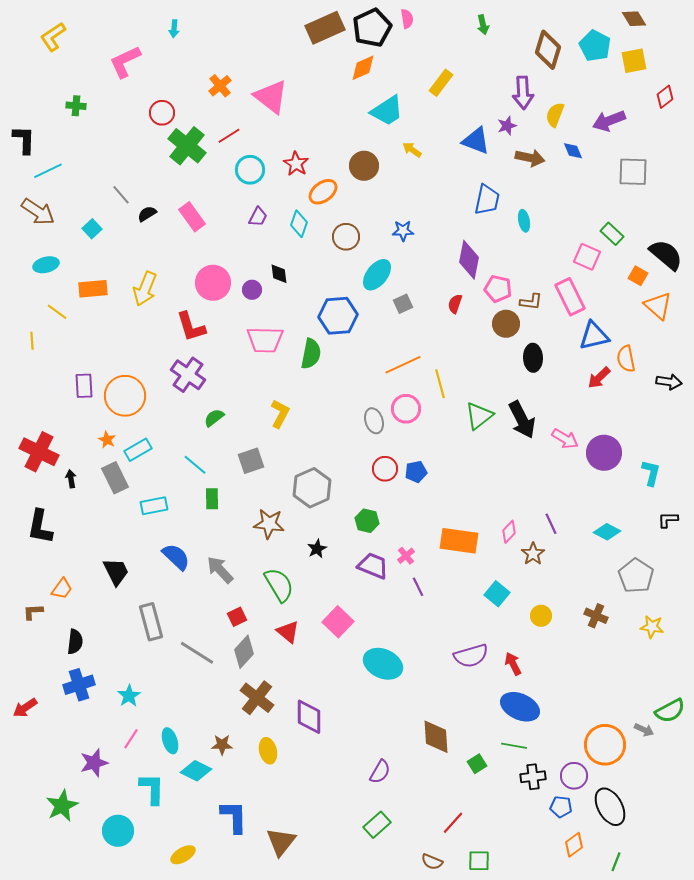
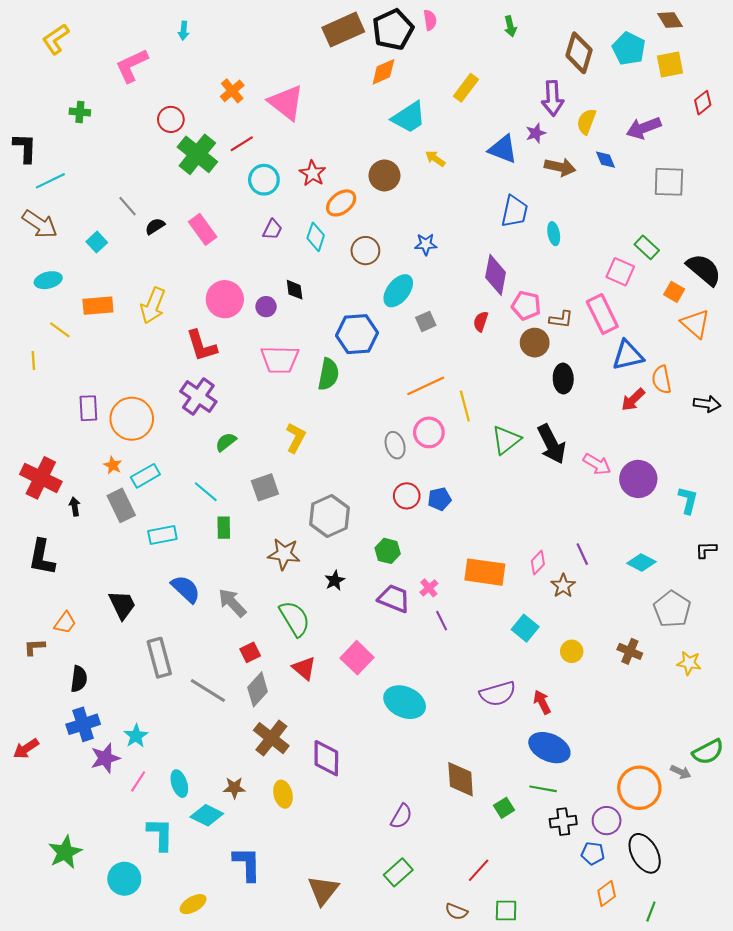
purple star: (94, 763) -> (105, 758), moved
brown triangle: (281, 842) -> (323, 890), moved

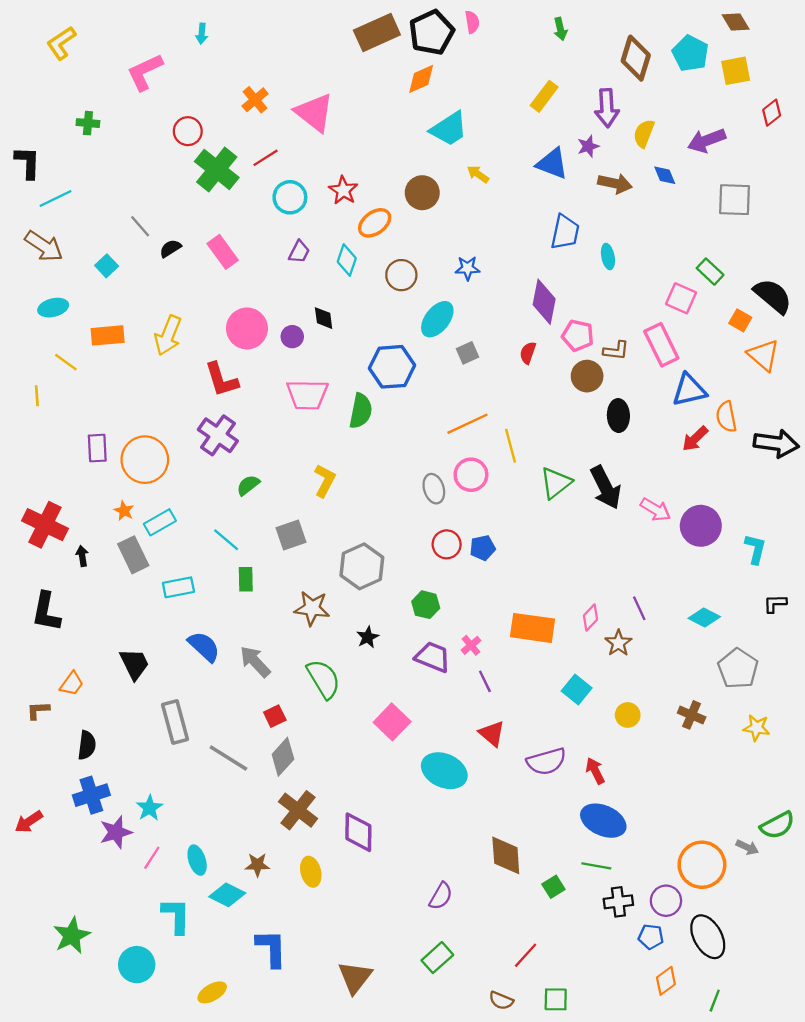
yellow rectangle: (466, 88) -> (544, 96), moved
black arrow: (707, 404) -> (776, 443), size x1.5
red triangle: (304, 668) -> (492, 734), moved

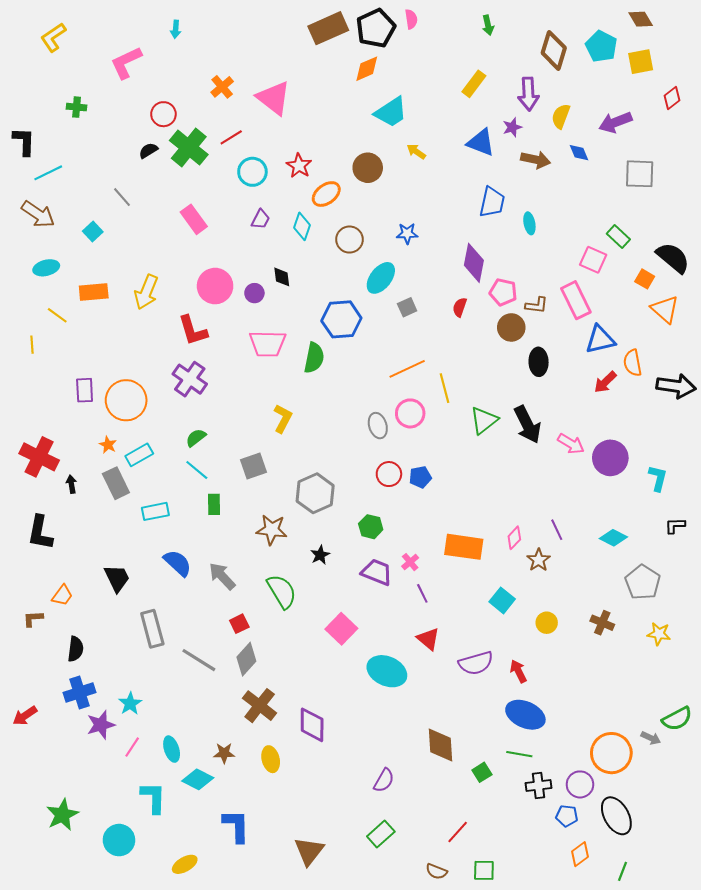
black semicircle: (170, 248) -> (148, 151), moved
green semicircle: (248, 485) -> (196, 438), moved

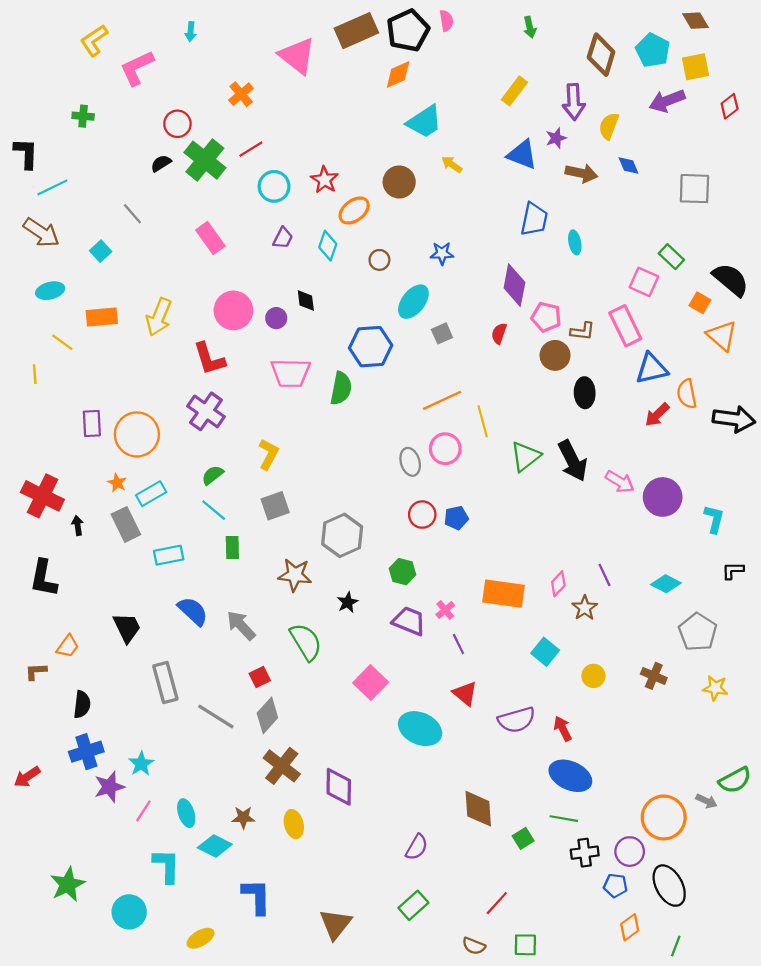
yellow L-shape: (53, 37) -> (94, 40), moved
pink triangle: (274, 98) -> (297, 56), moved
purple arrow: (615, 122) -> (667, 101), moved
brown circle: (349, 240) -> (379, 260), size x0.7
yellow L-shape: (283, 418) -> (269, 454), moved

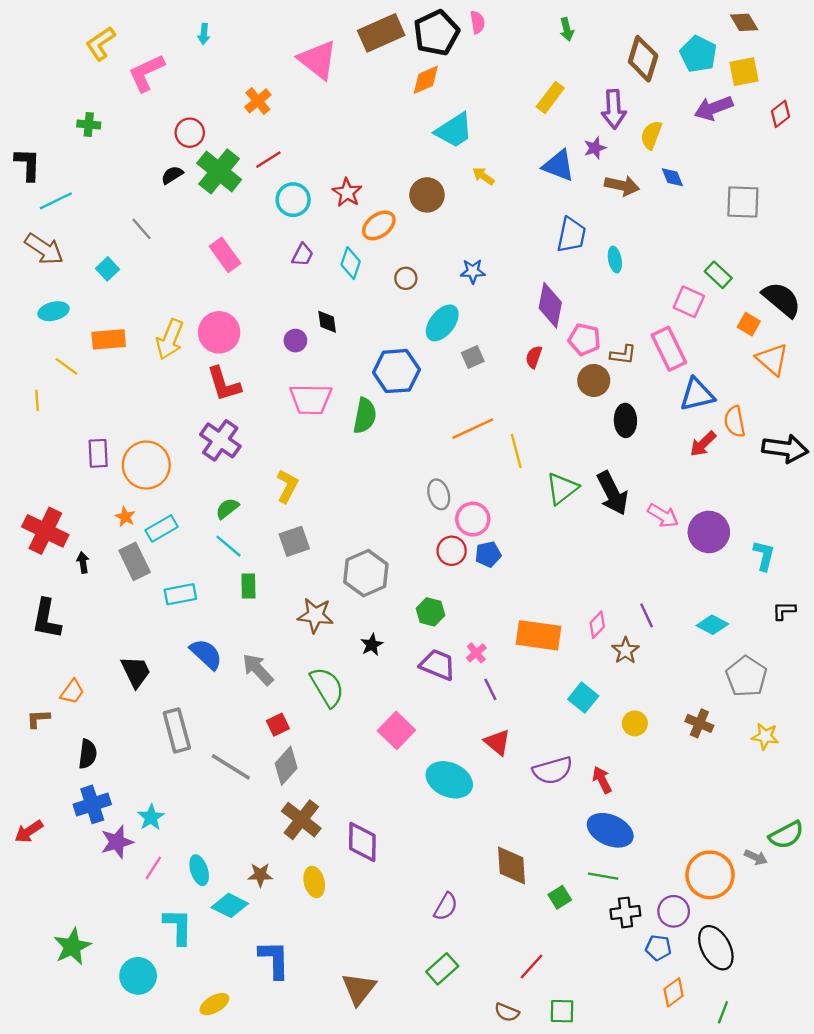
pink circle: (233, 310) -> (219, 332), moved
pink circle: (445, 449) -> (473, 519), moved

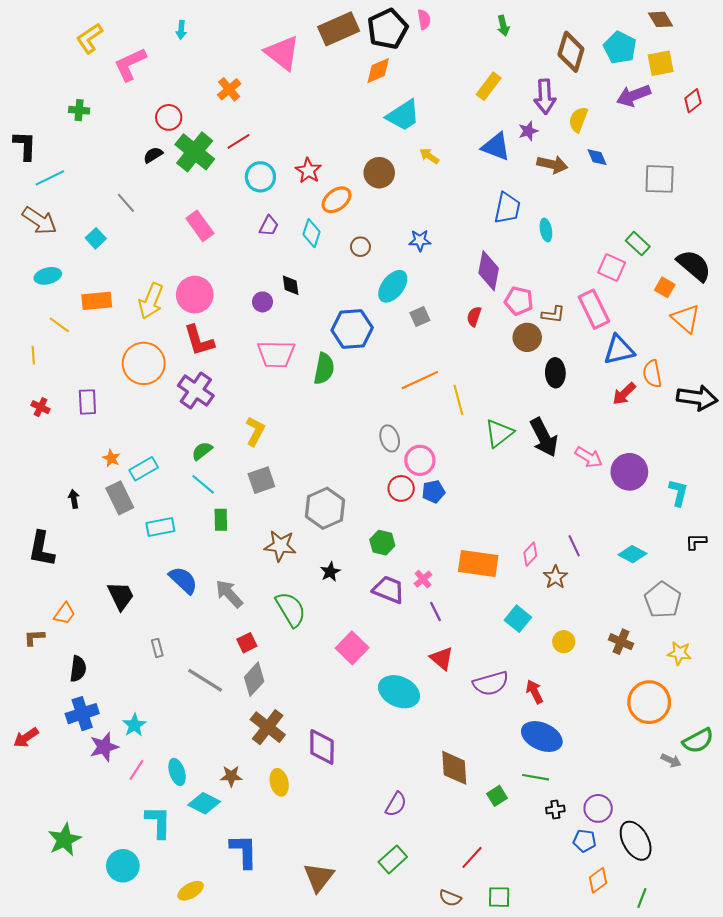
orange circle: (146, 465) -> (144, 363), moved
red cross: (45, 531) -> (41, 407), moved, size x0.5
gray rectangle: (177, 730) -> (157, 648), size x0.5
orange circle: (710, 875) -> (649, 702), moved
black cross: (625, 912) -> (555, 809), size x0.7

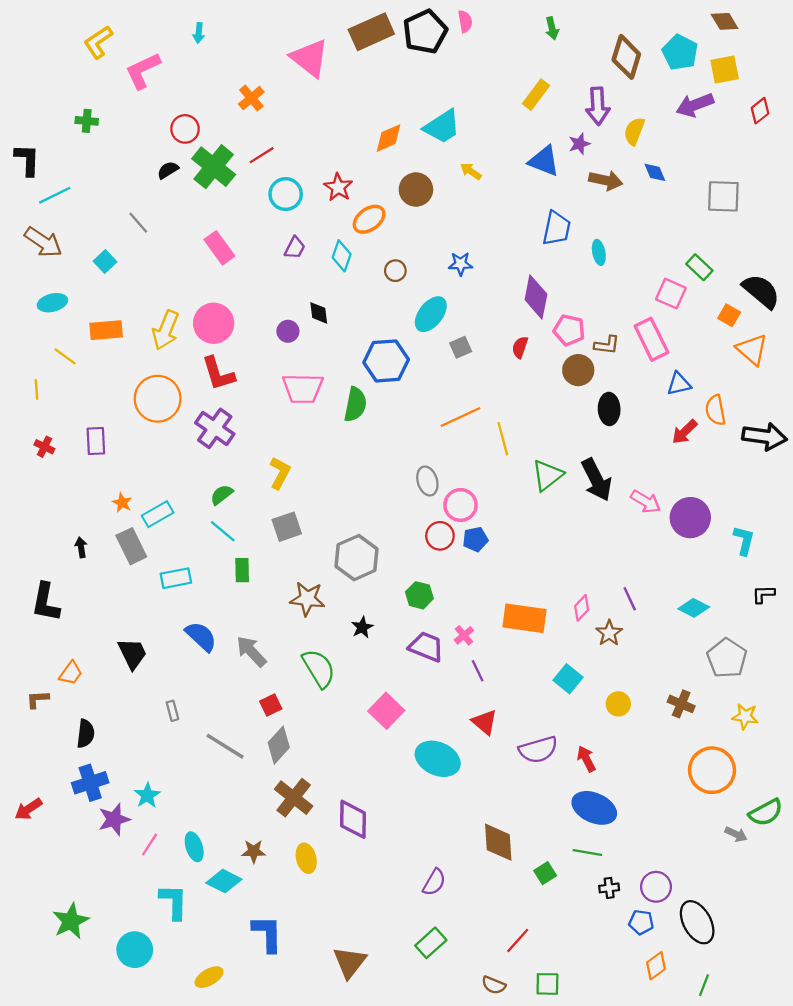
orange diamond: (378, 71) -> (388, 138), moved
blue triangle: (619, 350) -> (679, 384), size x0.7

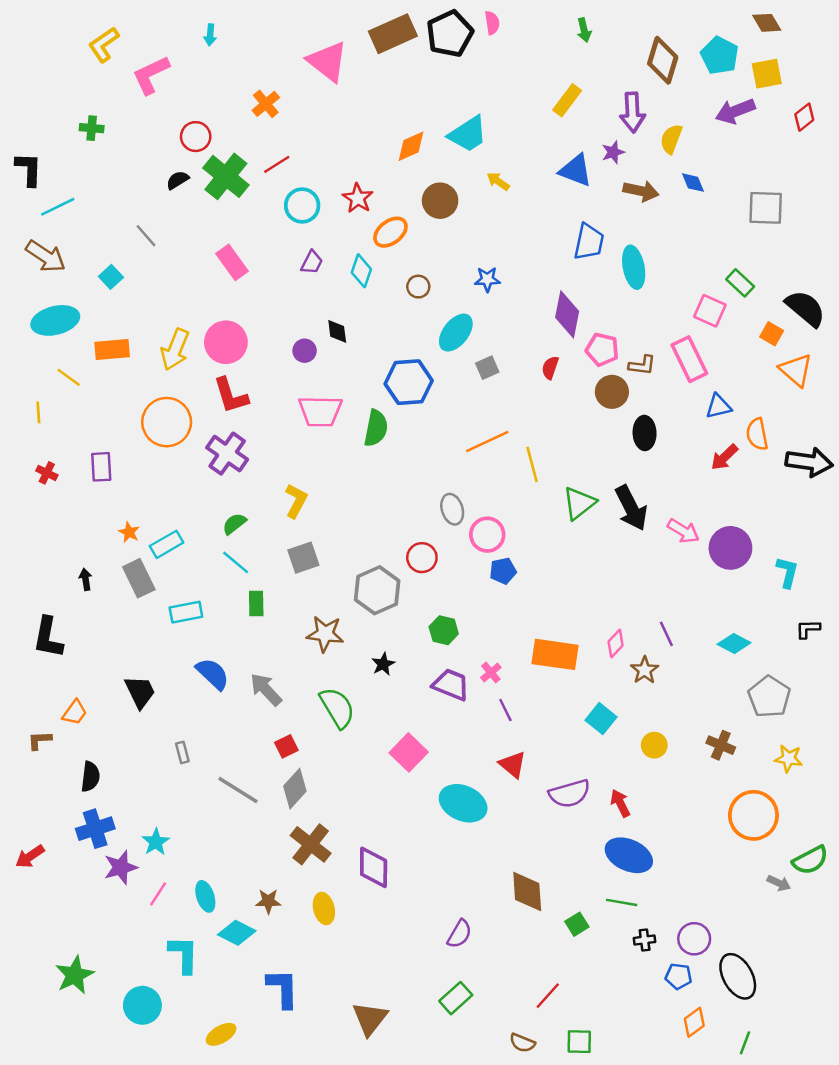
cyan ellipse: (599, 252) -> (634, 267), size x1.6
cyan ellipse: (52, 303) -> (55, 320), size x1.5
red circle: (440, 536) -> (422, 558), moved

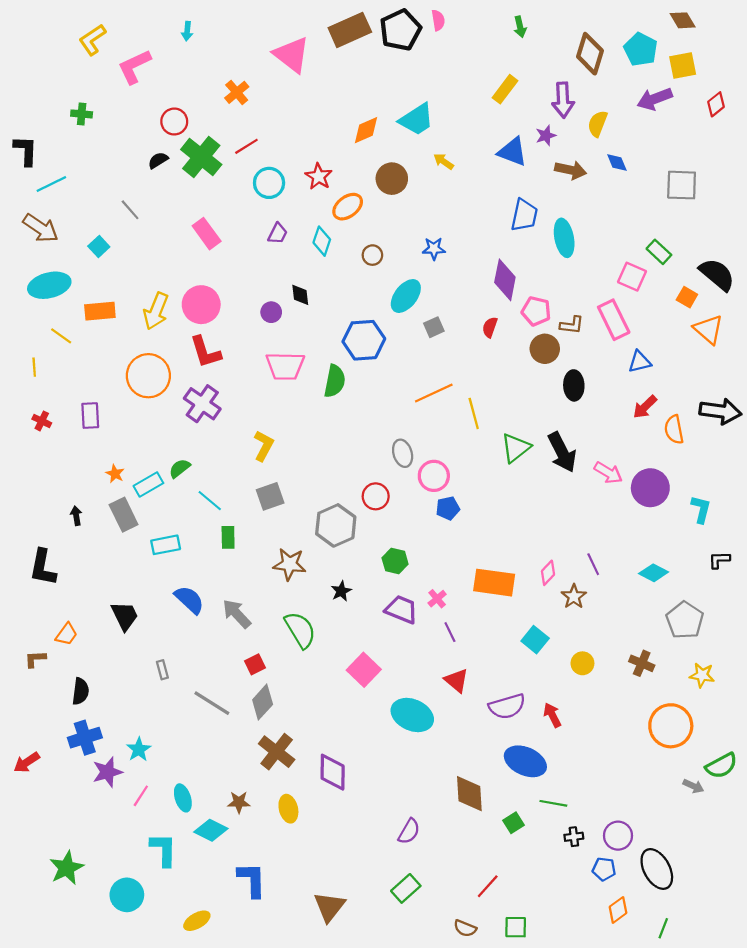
orange semicircle: (757, 434) -> (674, 430), moved
green semicircle: (234, 524) -> (180, 468), moved
blue ellipse: (629, 855) -> (525, 761), moved

